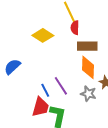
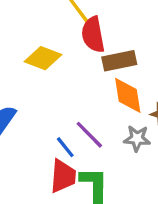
red semicircle: (75, 28) -> (93, 35), size x1.5

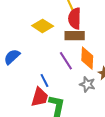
brown rectangle: (119, 61) -> (75, 36), moved
purple line: (89, 135) -> (66, 61), moved

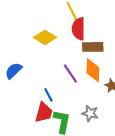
brown rectangle: (75, 36) -> (93, 47), moved
gray star: (87, 84) -> (90, 113), moved

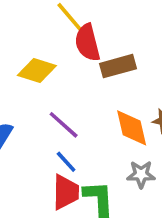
orange diamond: (93, 70) -> (132, 128), moved
purple line: (70, 74) -> (64, 125), moved

